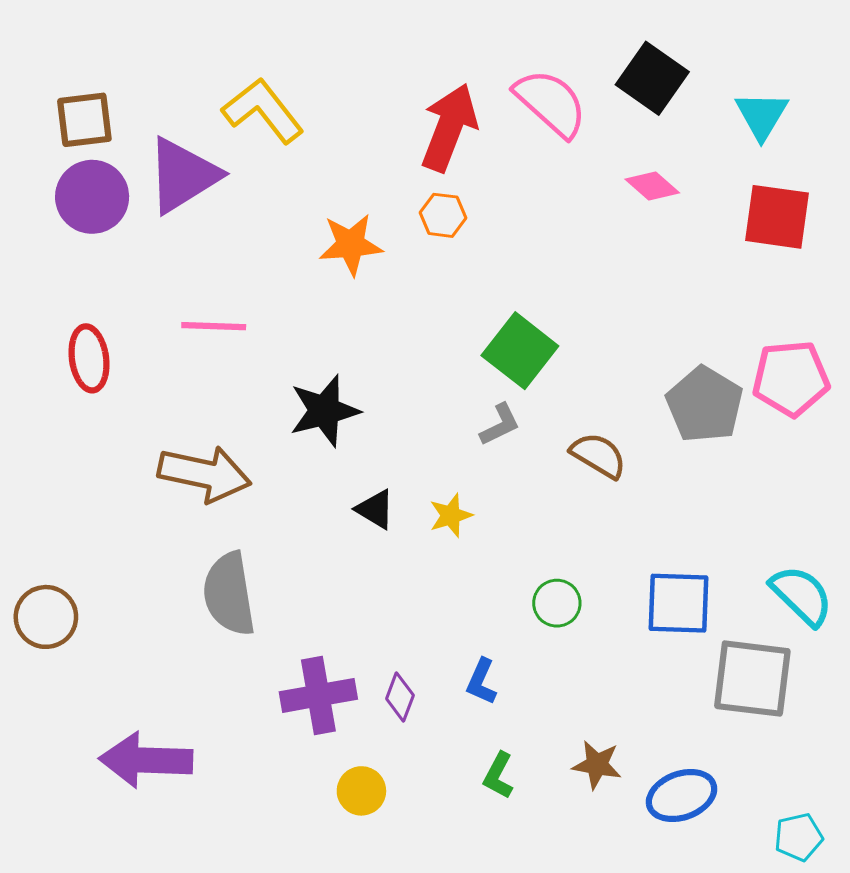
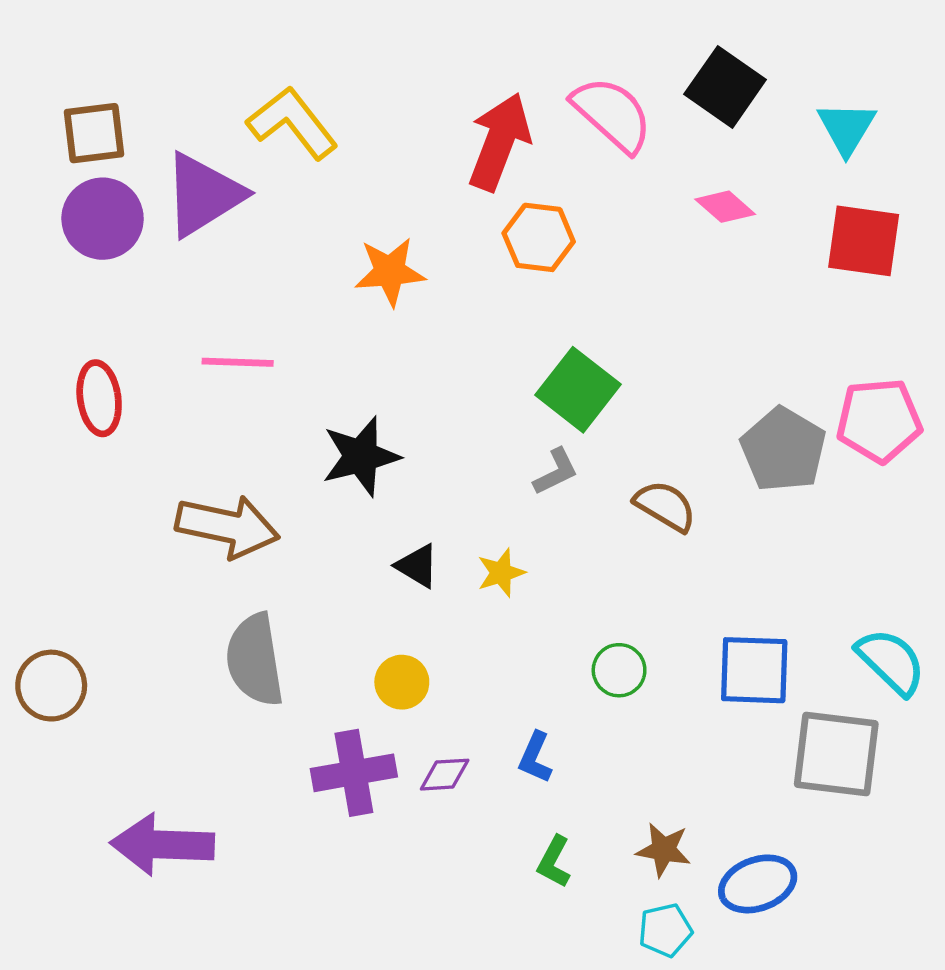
orange hexagon: (443, 215) -> (539, 237), moved, size x1.4
purple diamond: (400, 697) -> (445, 775), turned 66
yellow circle: (361, 791) -> (402, 682), moved
cyan pentagon: (799, 837) -> (665, 930), moved

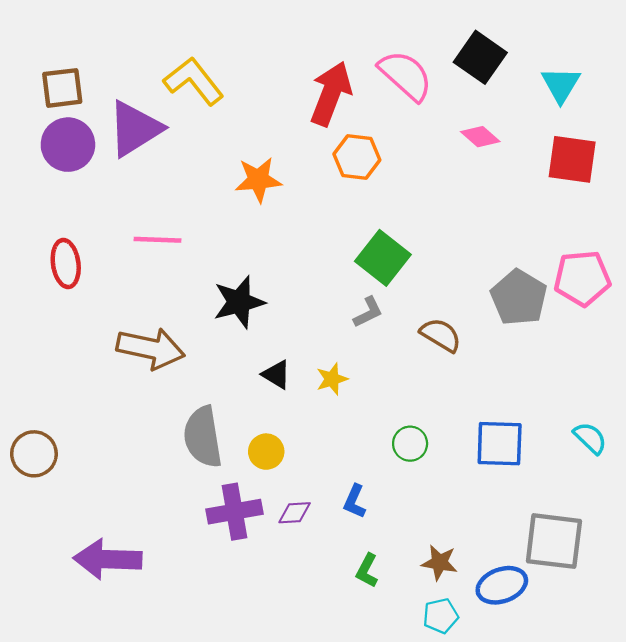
gray semicircle: (255, 660) -> (203, 437), moved
cyan semicircle: (891, 662) -> (590, 438), size x0.7
gray square: (836, 754) -> (554, 541), moved

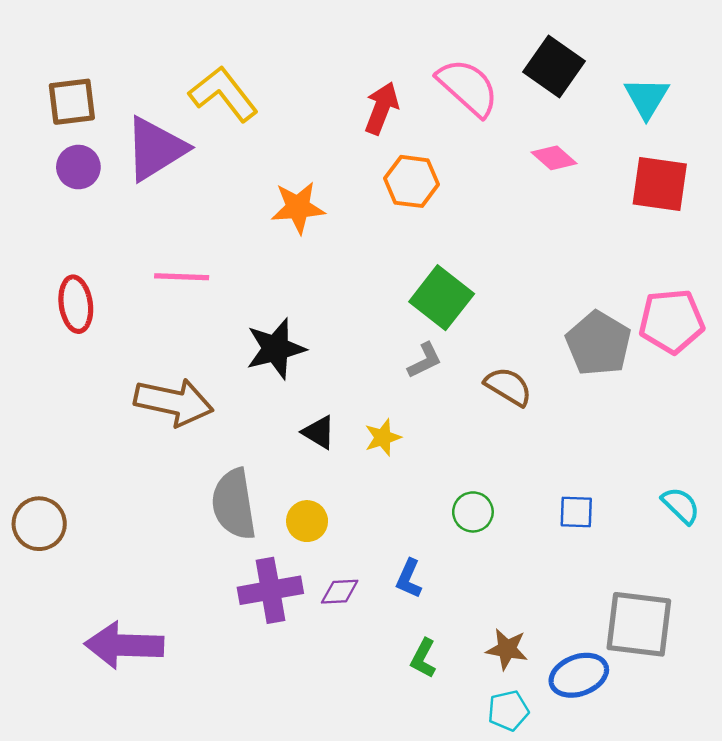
red arrow: (331, 94) -> (381, 108), size x0.7
purple circle: (68, 145) -> (78, 167), size x0.7
blue square: (500, 444) -> (576, 512), size x0.6

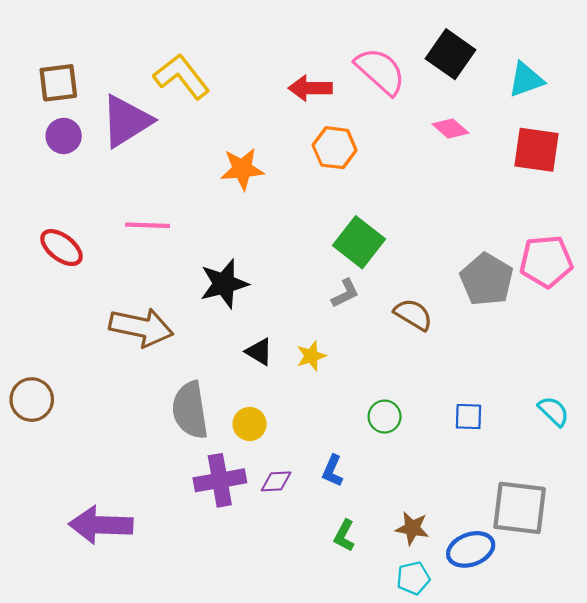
cyan triangle: (647, 98) -> (526, 80), turned 39
red arrow: (381, 108) -> (310, 88), turned -111
red ellipse: (76, 304) -> (61, 248), turned -45
brown circle: (39, 524) -> (32, 400), moved

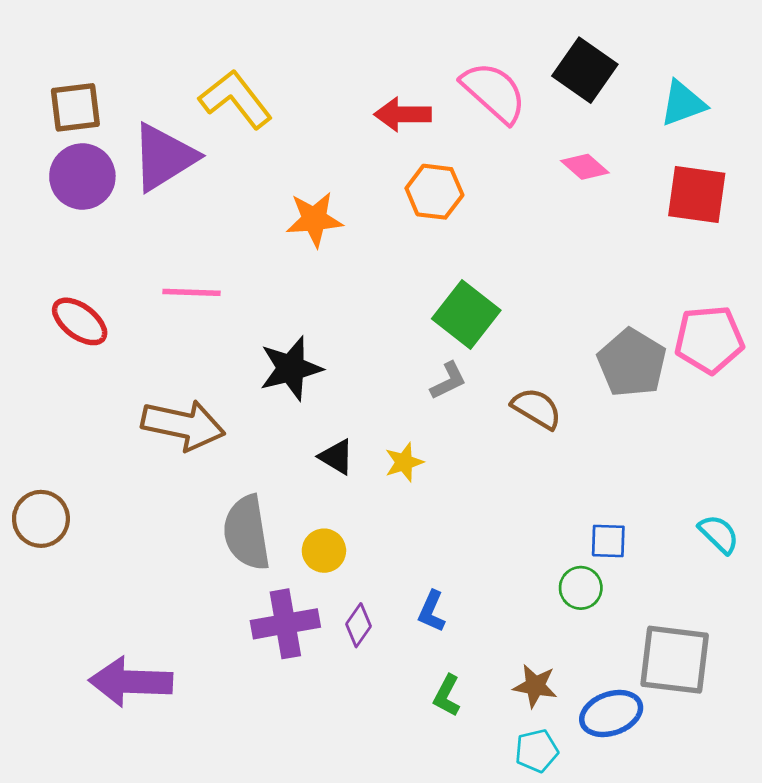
purple circle: (64, 136) -> (82, 177), size x1.4
green circle: (385, 417) -> (581, 588), moved
purple diamond: (276, 481) -> (358, 625), turned -52

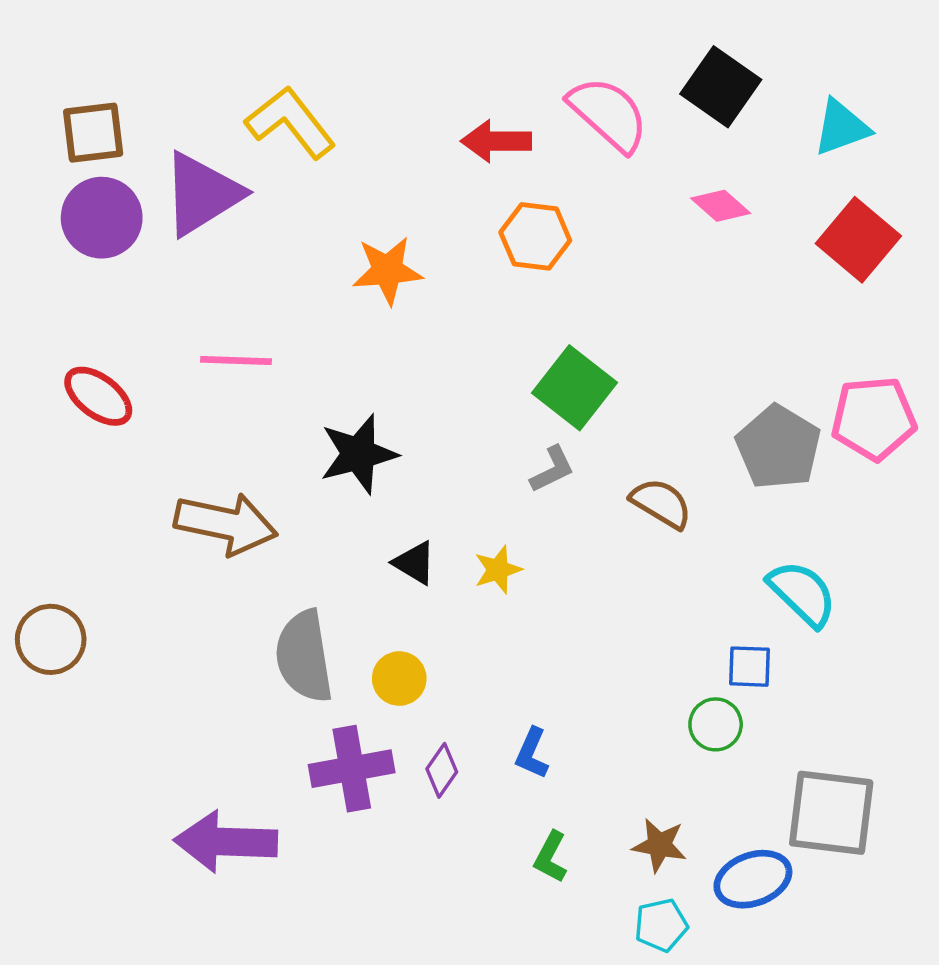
red square: (697, 194) -> (858, 240), turned 32
cyan semicircle: (719, 534) -> (802, 593), moved, size x1.4
purple arrow: (131, 682) -> (226, 842), moved

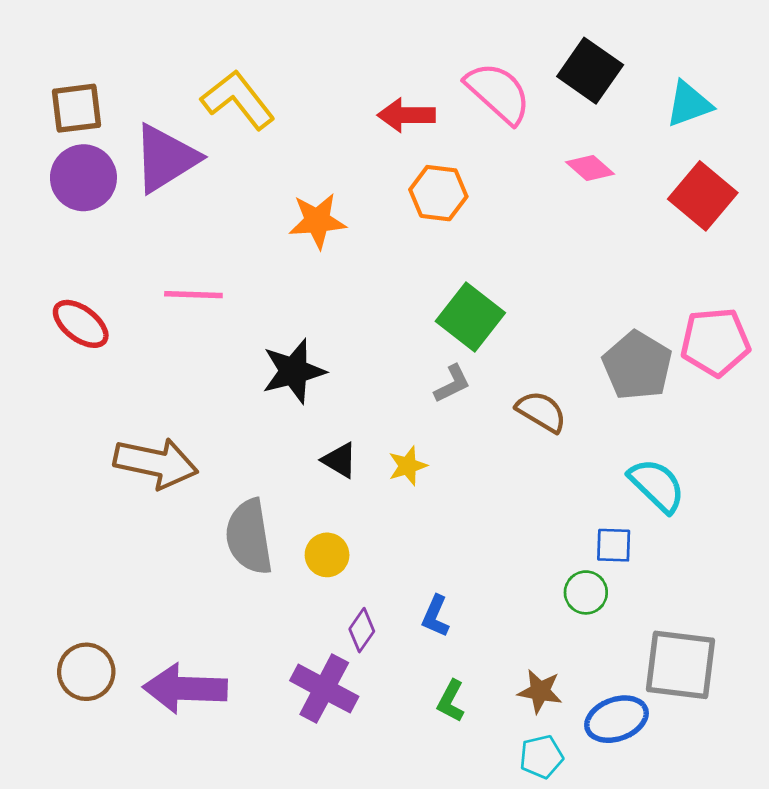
brown arrow: (226, 524) -> (156, 463), moved
brown circle: (51, 639) -> (86, 672), moved
purple cross: (352, 769) -> (324, 689), moved, turned 38

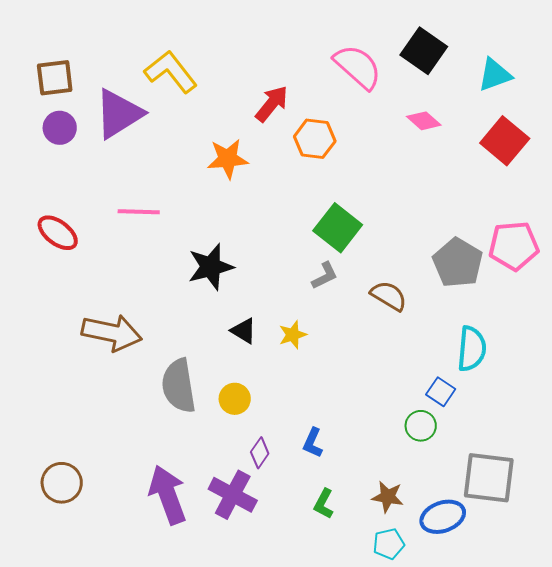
red arrow: (406, 115) -> (272, 104), moved, turned 129
purple circle: (83, 178) -> (60, 128), size x0.7
cyan semicircle: (657, 485) -> (472, 349), turned 51
blue square: (614, 545) -> (441, 392), turned 32
purple arrow: (185, 689) -> (168, 495), moved, turned 68

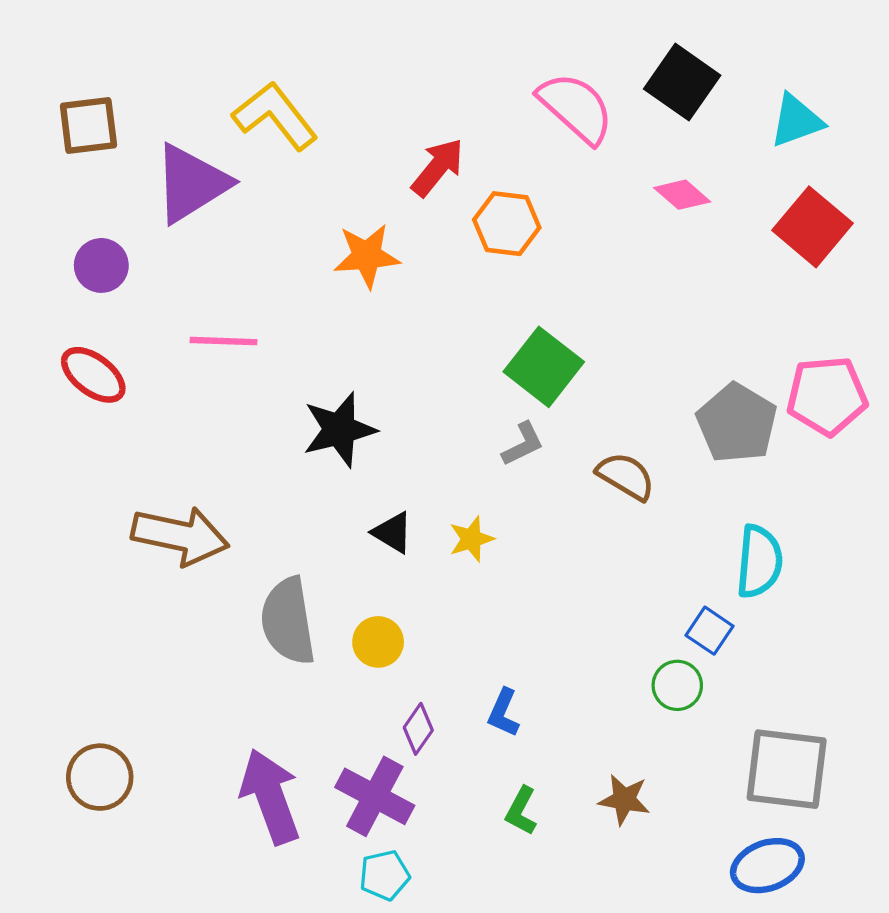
purple circle: (60, 128) -> (101, 265), moved
blue ellipse: (443, 517) -> (767, 866), moved
cyan pentagon: (389, 544) -> (384, 875), moved

